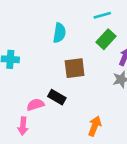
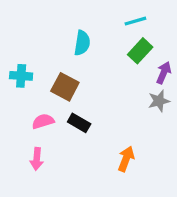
brown square: (75, 68) -> (65, 87), moved, turned 35
pink semicircle: (35, 105) -> (43, 121), moved

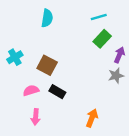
cyan semicircle: (82, 43) -> (47, 18), moved
cyan cross: (21, 76) -> (15, 57), turned -35
pink arrow: (37, 159) -> (36, 117), moved

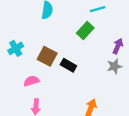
green rectangle: (102, 39) -> (85, 30), moved
black rectangle: (57, 92) -> (68, 65), moved

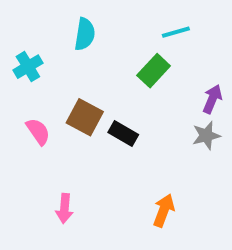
cyan cross: (16, 48) -> (28, 67), moved
pink semicircle: (31, 81) -> (38, 131), moved, turned 72

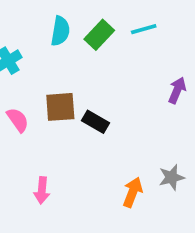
green rectangle: (154, 71) -> (99, 35), moved
brown square: (85, 117) -> (60, 107), turned -32
gray star: (206, 135) -> (172, 177), moved

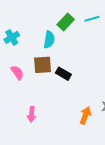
cyan semicircle: (60, 31) -> (49, 40), moved

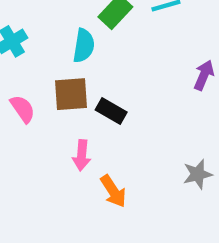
pink arrow: (32, 114) -> (82, 155), moved
orange arrow: (85, 115) -> (113, 191), moved, turned 126

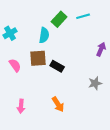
pink arrow: (82, 155) -> (21, 106), moved
gray star: (198, 174) -> (95, 83), moved

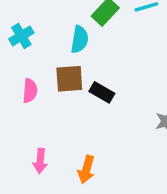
pink semicircle: (15, 65) -> (30, 91), turned 40
orange arrow: (58, 104) -> (86, 169), moved, turned 49

